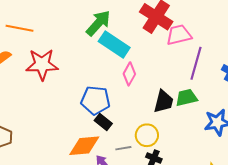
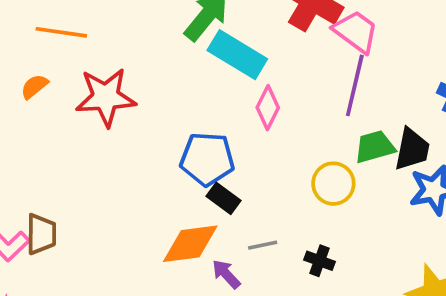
pink trapezoid: (179, 35) -> (356, 32), turned 52
purple line: (196, 63) -> (355, 85), moved
black trapezoid: (164, 102) -> (412, 149), moved
yellow circle: (147, 135) -> (333, 184), moved

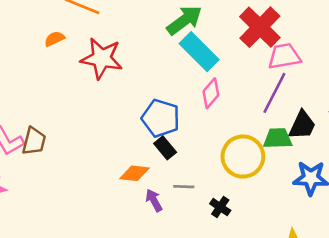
pink trapezoid: (356, 32) -> (284, 56), turned -60
black trapezoid: (412, 149) -> (302, 125), moved
yellow circle: (333, 184) -> (243, 157), size x1.4
orange diamond: (190, 244) -> (134, 173), size x0.7

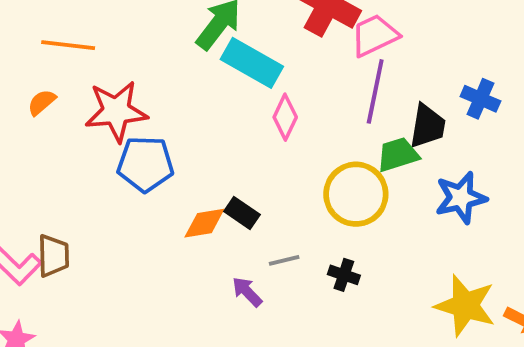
blue pentagon: (161, 118) -> (145, 164), moved
orange diamond: (134, 173) -> (204, 223), moved

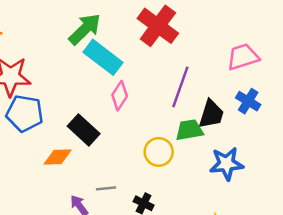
pink trapezoid: (375, 35) -> (243, 57), moved
yellow circle: (356, 194) -> (159, 152), size x0.7
black rectangle: (242, 213) -> (84, 130), moved, size x1.4

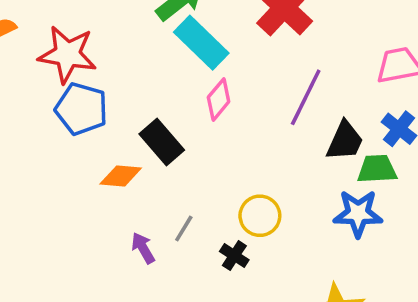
green trapezoid: (189, 130) -> (377, 169), moved
yellow circle: (159, 152) -> (260, 216), moved
gray line: (106, 188) -> (184, 228), turned -60

